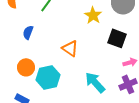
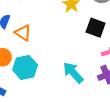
orange triangle: (70, 48) -> (23, 33), moved

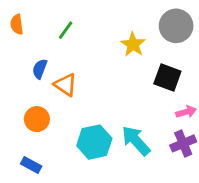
cyan hexagon: (25, 67) -> (94, 142), moved

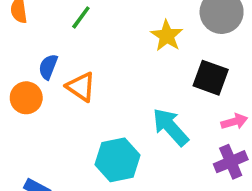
orange circle: (37, 119) -> (26, 98), moved
cyan arrow: (136, 141) -> (170, 127), moved

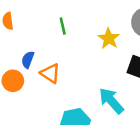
green line: (81, 17) -> (63, 26), moved, turned -49

